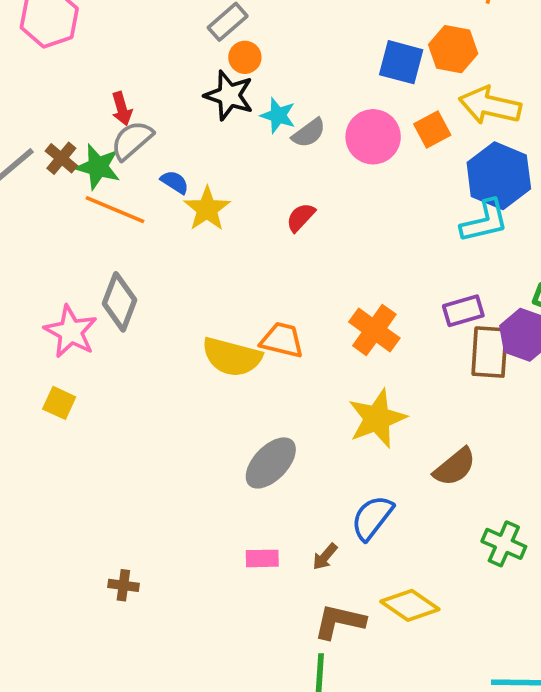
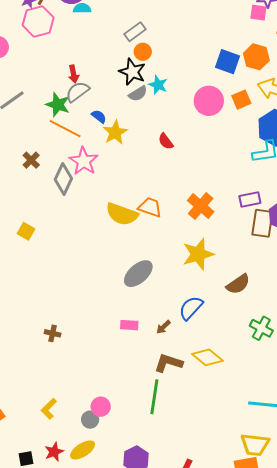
gray semicircle: (309, 133) -> (138, 94), moved
brown cross: (61, 158) -> (31, 160), moved
red semicircle: (301, 217) -> (166, 141), turned -84
pink star: (71, 332) -> (84, 161), moved

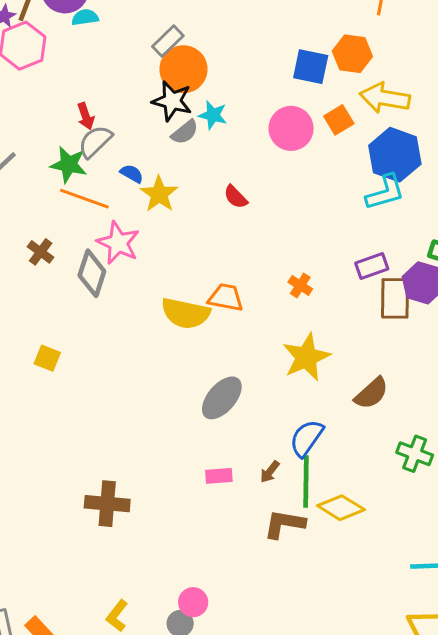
orange circle: (143, 52) -> (183, 69), size x1.8
orange cross: (201, 206) -> (300, 285), size x0.6
brown cross: (53, 333) -> (107, 504), size x1.8
green line: (154, 397) -> (306, 482), moved

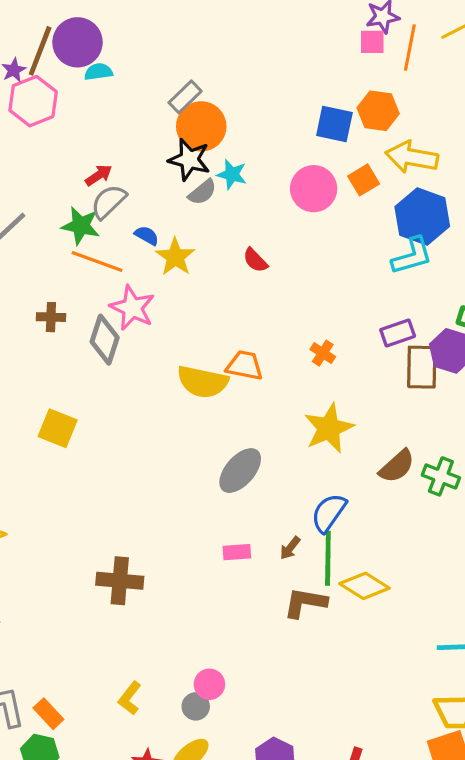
red arrow: (86, 116) -> (99, 175), turned -105
brown cross: (41, 252) -> (51, 317), turned -35
yellow square: (47, 358) -> (58, 428), size x1.4
green cross: (415, 454) -> (441, 476), moved

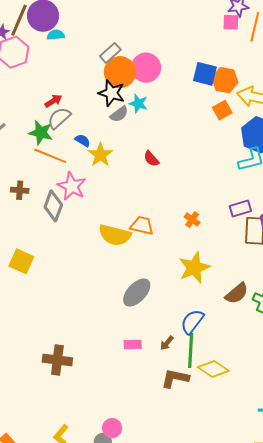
orange hexagon: (378, 111) -> (225, 80), moved
pink circle: (314, 189) -> (146, 68), moved

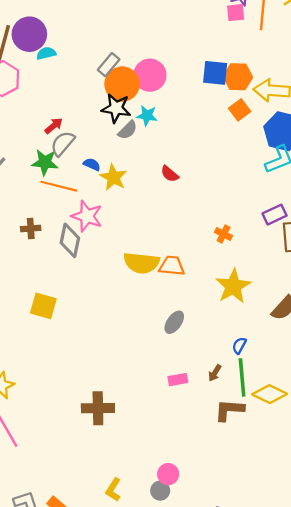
orange trapezoid: (142, 226) -> (172, 266), moved
gray ellipse: (137, 293) -> (174, 322), size x0.7
blue semicircle: (192, 322) -> (239, 345), size x0.6

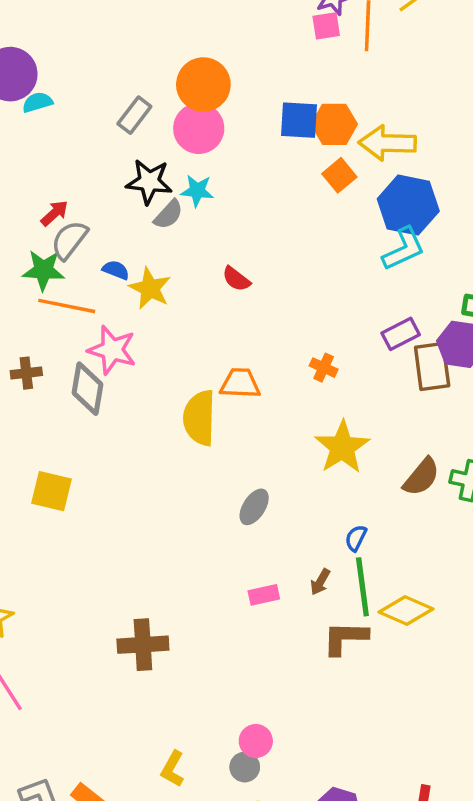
orange circle: (122, 84) -> (203, 85), moved
yellow semicircle: (141, 263) -> (199, 418), turned 88
orange trapezoid: (172, 266) -> (240, 383), moved

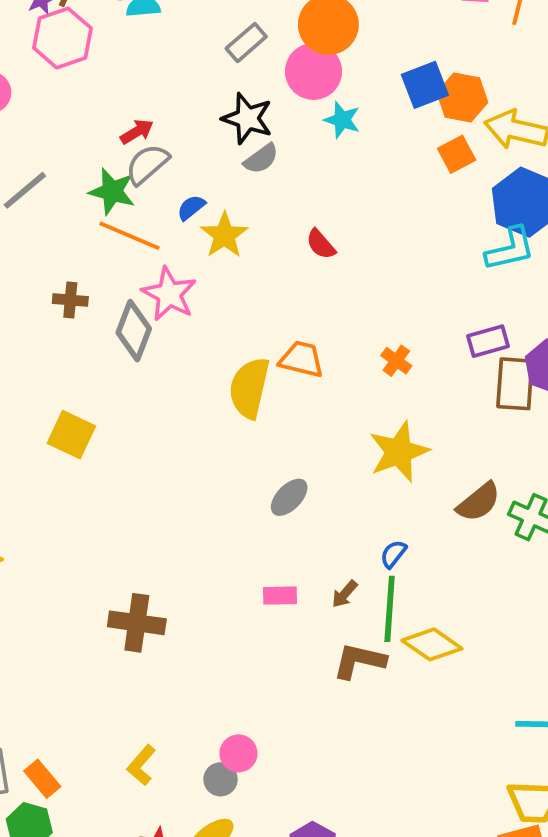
blue square: (299, 120) -> (425, 85), turned -36
cyan star: (197, 191) -> (342, 120), moved
blue semicircle: (116, 270) -> (191, 208), turned -72

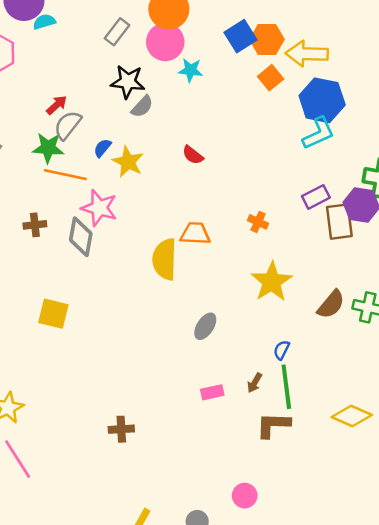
brown cross: (137, 623) -> (121, 429), size x0.7
yellow diamond: (432, 644) -> (352, 416), moved
pink circle: (238, 753) -> (245, 496), moved

